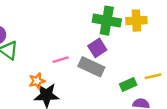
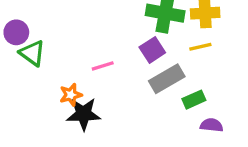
gray rectangle: (91, 67) -> (167, 79), moved, turned -55
yellow line: (153, 76) -> (200, 47), moved

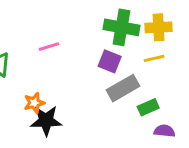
purple square: (152, 50) -> (110, 61), turned -35
pink line: (103, 66) -> (49, 47), moved

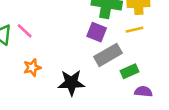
pink line: (49, 47) -> (25, 31), moved, turned 60
black star: (46, 121) -> (71, 83), moved

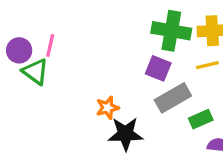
pink line: (25, 31) -> (50, 45), moved, turned 60
orange star: (32, 68) -> (107, 108), moved

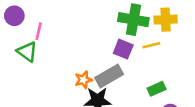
purple circle: (19, 50) -> (14, 16), moved
yellow line: (207, 65) -> (151, 45), moved
gray rectangle: (173, 98) -> (109, 76), moved

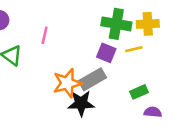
pink line: (39, 31) -> (45, 35), moved
orange star: (84, 80) -> (67, 83), size x1.6

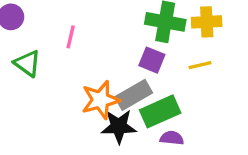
yellow line: (134, 49) -> (200, 65), moved
green rectangle: (139, 92) -> (160, 111), moved, size x1.6
purple semicircle: (153, 112) -> (172, 138), moved

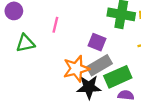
purple square: (152, 60) -> (97, 42), moved
green triangle: (27, 63) -> (25, 43), turned -48

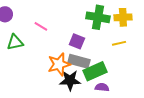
pink line: (55, 25) -> (41, 26), turned -72
gray rectangle: (99, 65) -> (79, 61), turned 45

